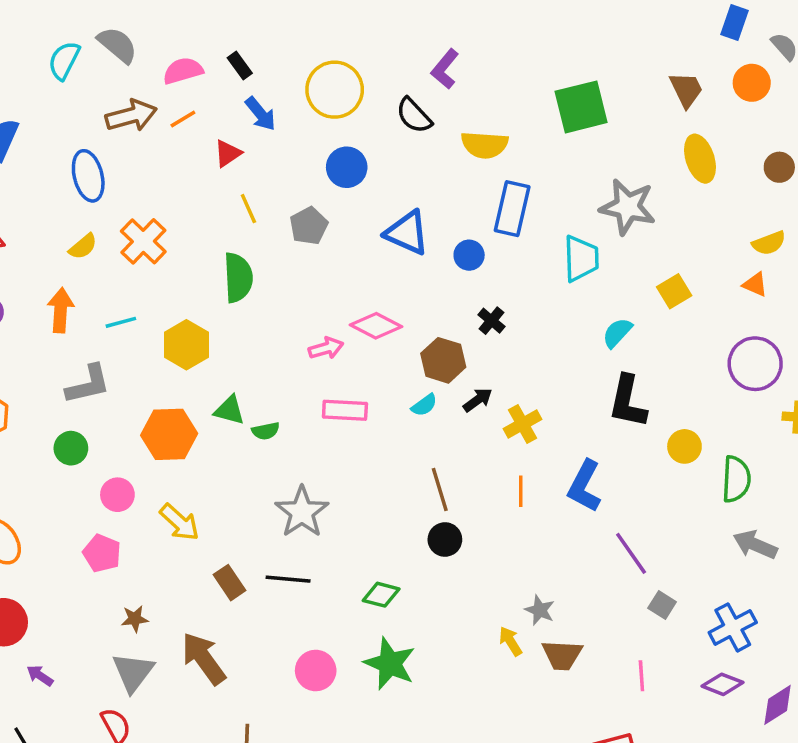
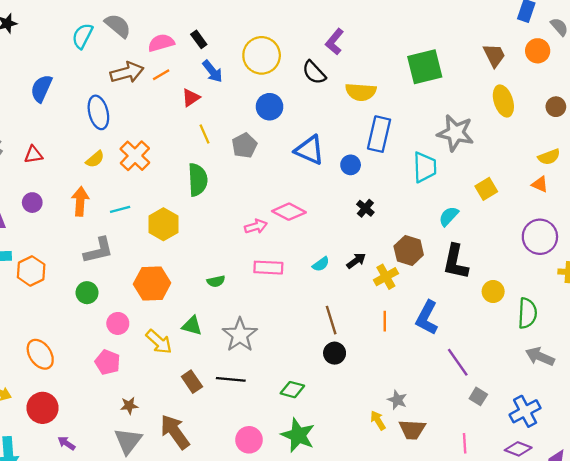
brown hexagon: (443, 360) -> (409, 250), moved
green triangle: (229, 410) -> (192, 326), moved

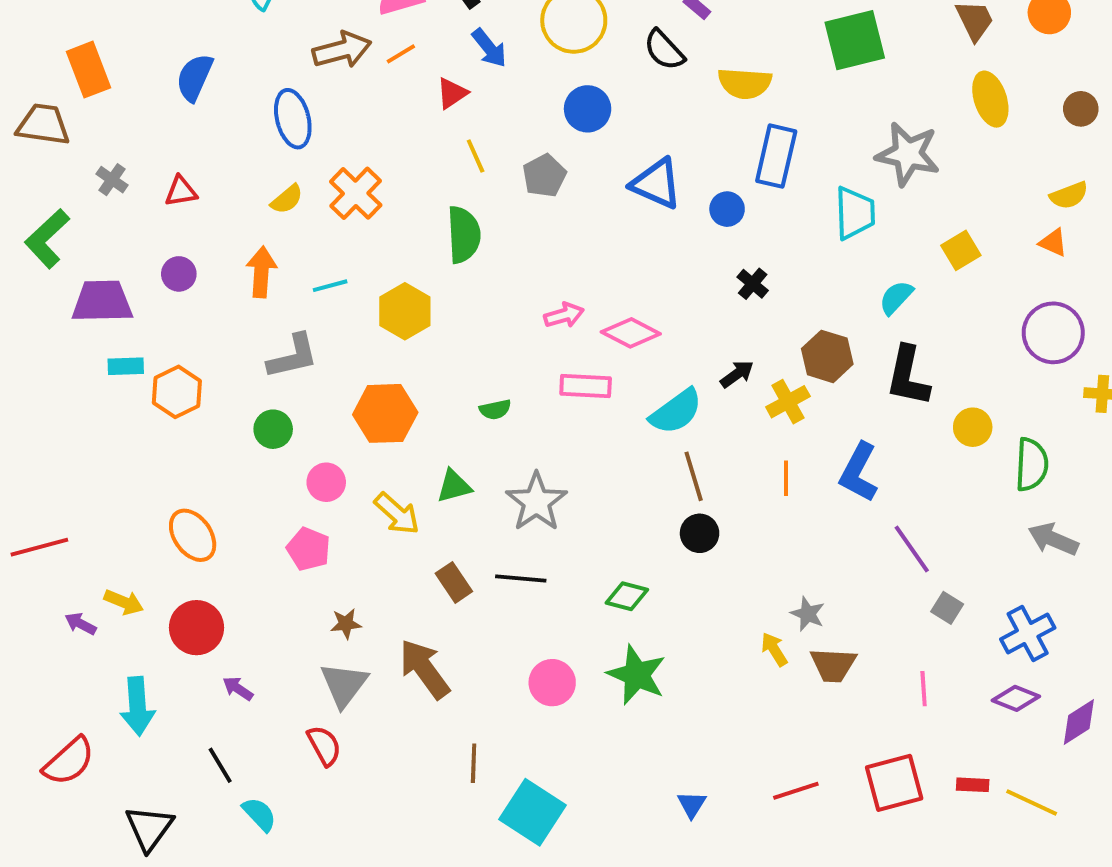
pink diamond: (289, 212) -> (631, 333), moved
cyan semicircle: (321, 264) -> (676, 411), moved, size x1.8
green triangle: (192, 326) -> (454, 486), turned -30

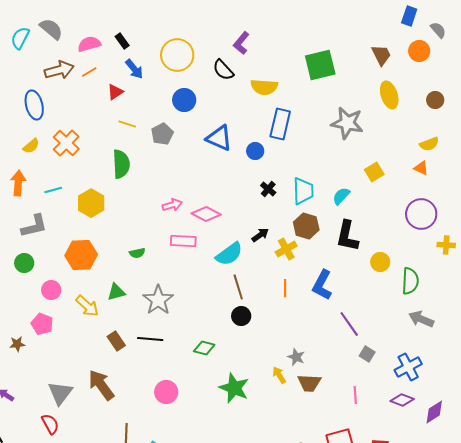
yellow line: (476, 156) -> (127, 124), turned -48
cyan trapezoid: (855, 213) -> (303, 191), moved
brown star: (346, 624) -> (17, 344), moved
green star: (637, 675) -> (234, 388), moved

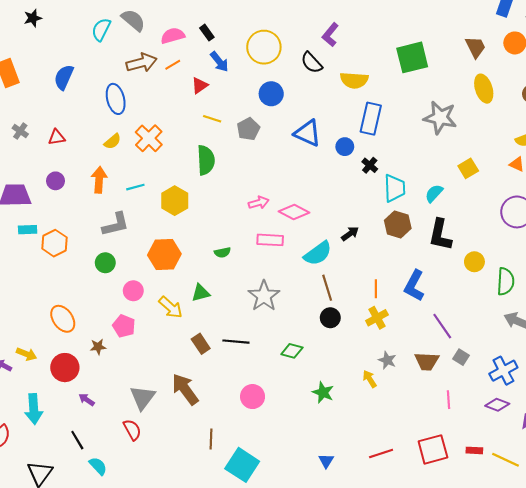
black cross: (268, 189) -> (370, 165), moved
yellow cross: (286, 249) -> (377, 318), moved
gray star: (158, 300) -> (264, 296), moved
brown trapezoid: (309, 383) -> (427, 361), moved
green star: (234, 388) -> (323, 392), size x0.7

